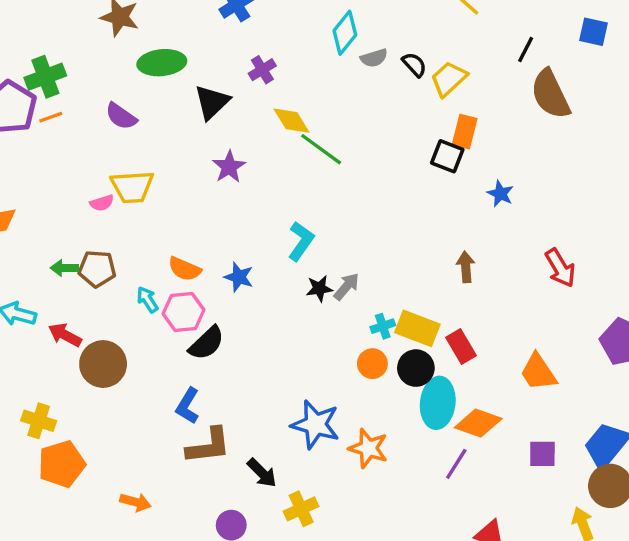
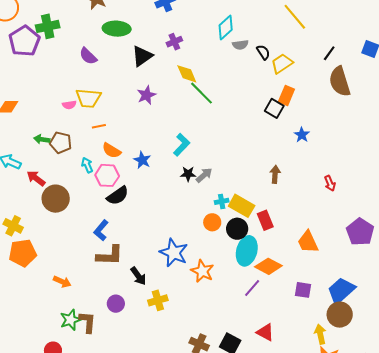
orange line: (51, 117) -> (99, 126), moved
red arrow: (560, 268) -> (330, 183), size x0.7

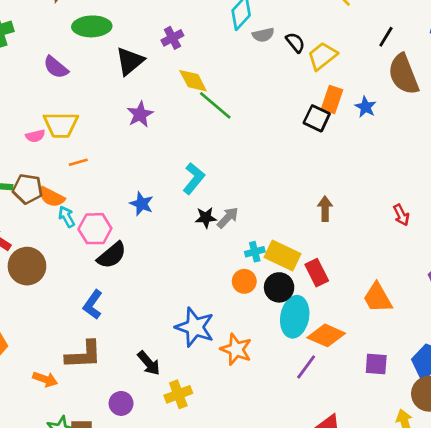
blue star: (302, 135) -> (366, 107), moved
orange semicircle: (111, 151) -> (52, 197), moved
brown L-shape: (110, 255) -> (84, 355), moved

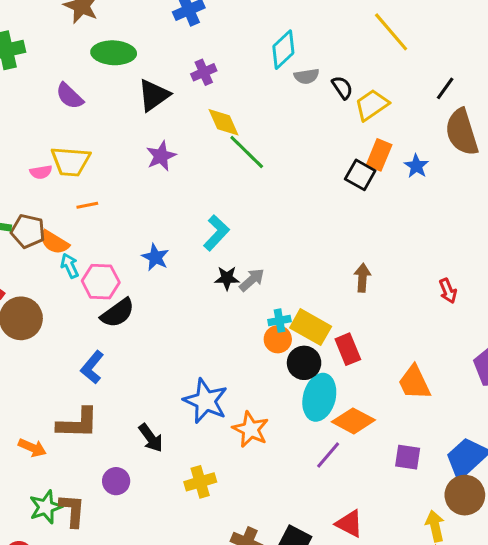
orange circle: (244, 281) -> (278, 339), moved
yellow cross: (178, 394) -> (200, 482), moved

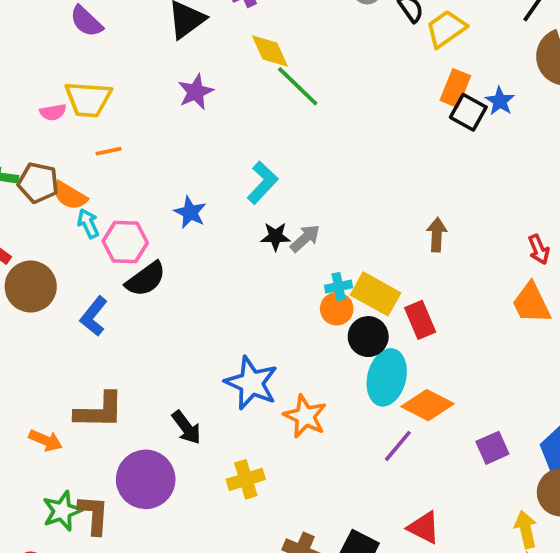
black square: (360, 175) -> (468, 112), moved
blue L-shape: (92, 367) -> (94, 316), moved
orange trapezoid: (414, 383) -> (531, 303), moved
purple square: (408, 457) -> (492, 448), turned -32
purple circle: (116, 481) -> (146, 479), size x1.8

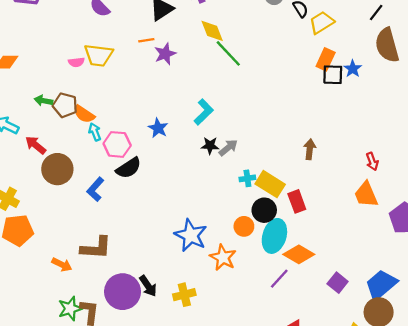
black square: (468, 112) -> (333, 75), turned -30
orange line: (109, 151) -> (146, 40), moved
orange circle: (337, 309) -> (244, 226), moved
black arrow: (186, 427) -> (148, 286), moved
purple square: (492, 448) -> (338, 283), turned -30

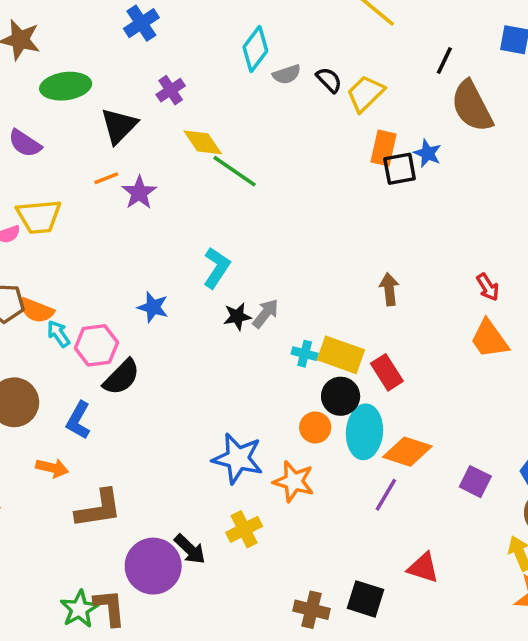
cyan cross: (247, 178) -> (305, 354), turned 35
orange arrow: (62, 265) -> (52, 468), moved
yellow cross: (184, 295) -> (244, 529), moved

